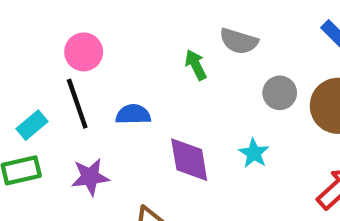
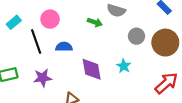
pink circle: (84, 52) -> (50, 19), moved
green arrow: (196, 65) -> (95, 22), turned 136
cyan rectangle: (32, 125) -> (14, 22), moved

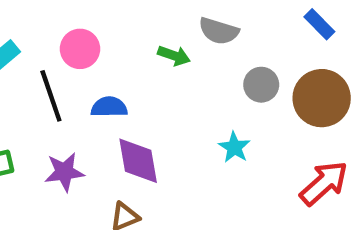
purple diamond: (92, 69) -> (138, 161), moved

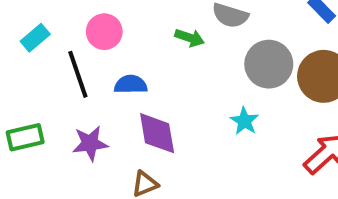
gray circle: (261, 85) -> (269, 64), size x1.5

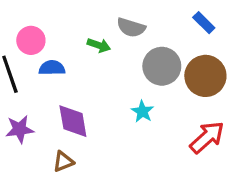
blue semicircle: (131, 84) -> (52, 68), moved

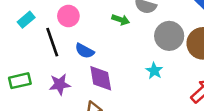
blue semicircle: (52, 68) -> (85, 51), moved, turned -150

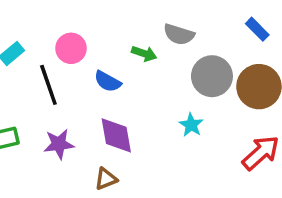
blue semicircle: (85, 51) -> (108, 81), moved

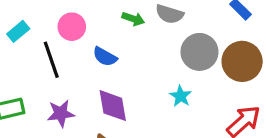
green arrow: (144, 54) -> (133, 19), moved

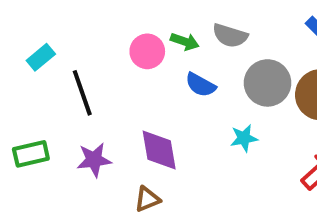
pink circle: (72, 27) -> (147, 51), moved
blue semicircle: (105, 57) -> (200, 85), moved
cyan star: (181, 96) -> (244, 138), turned 30

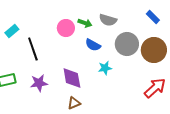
cyan star: (244, 138) -> (105, 68), moved
brown triangle: (147, 199) -> (74, 103), moved

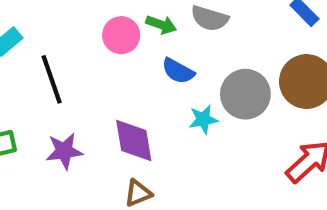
gray circle: (127, 44) -> (245, 94), moved

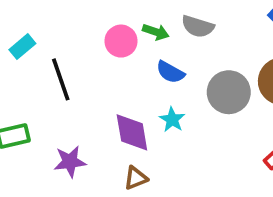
cyan star: (203, 119) -> (172, 120), moved, turned -30
purple star: (64, 151) -> (70, 162), moved

